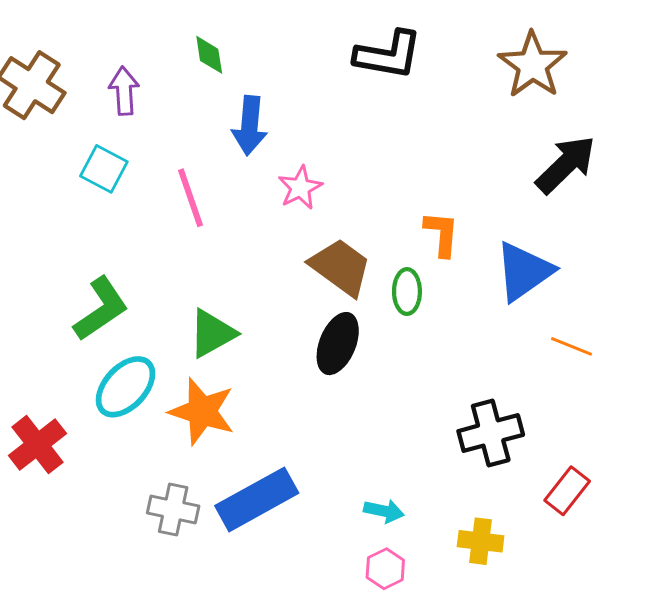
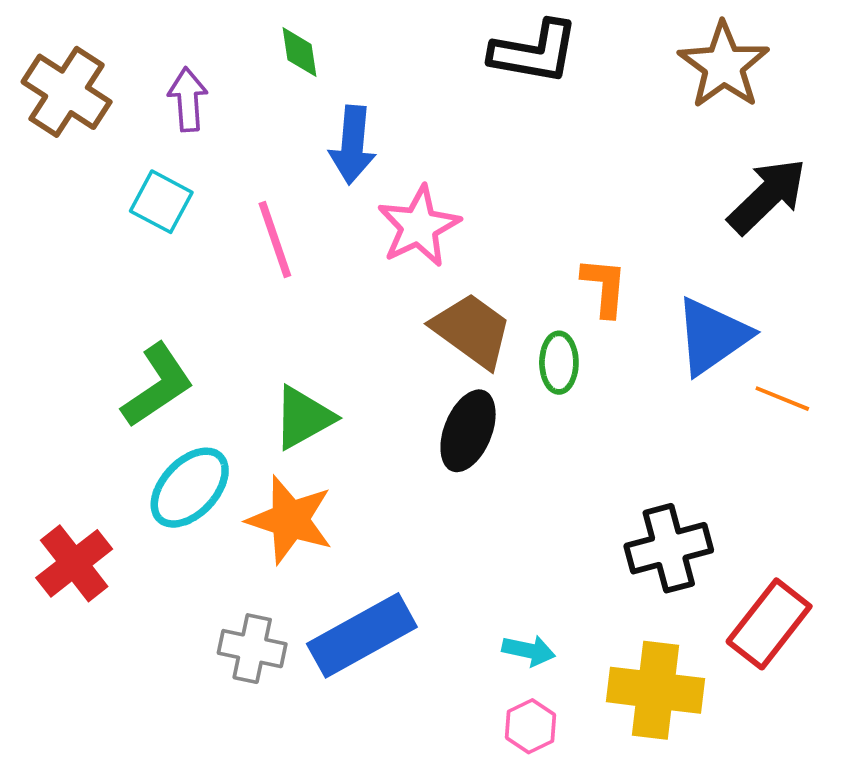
pink star: (300, 188) -> (419, 226), size x1.4
orange line: (571, 346) -> (782, 399), moved
red rectangle: (567, 491) -> (769, 624), size x1.4
yellow cross: (481, 541) -> (655, 690), size x1.6

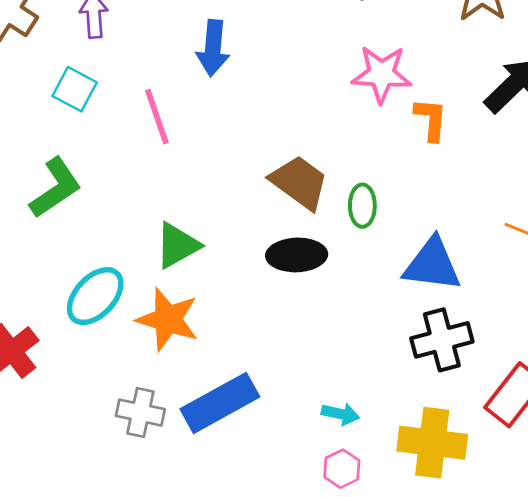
pink star: (419, 226) -> (382, 74), moved, turned 30
orange L-shape: (604, 287) -> (431, 119), moved
blue triangle: (712, 336) -> (432, 265), moved, turned 42
green L-shape: (157, 385) -> (55, 188), moved
black ellipse: (468, 431) -> (297, 255), turned 66

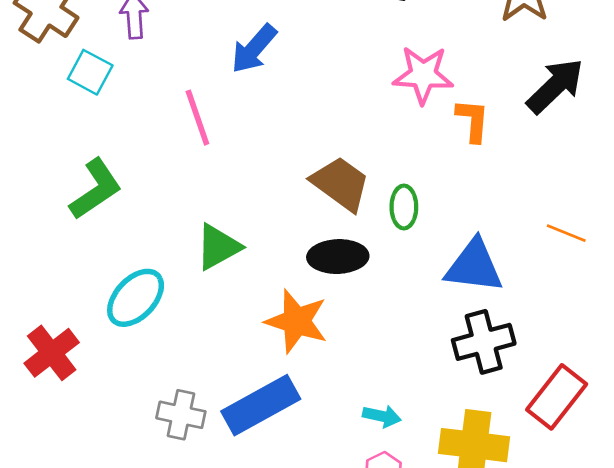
blue arrow: (213, 48) -> (254, 49), turned 36
cyan square: (75, 89) -> (90, 72), moved
orange star: (168, 319) -> (297, 321), moved

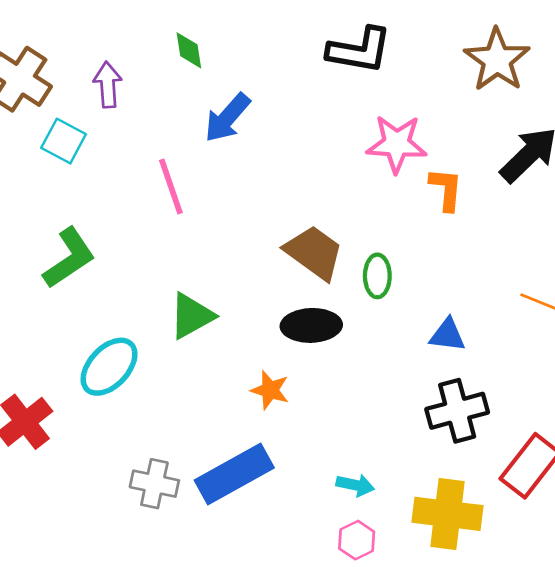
blue triangle: (474, 266) -> (447, 335), size x0.6
orange star: (297, 321) -> (270, 390), size x0.6

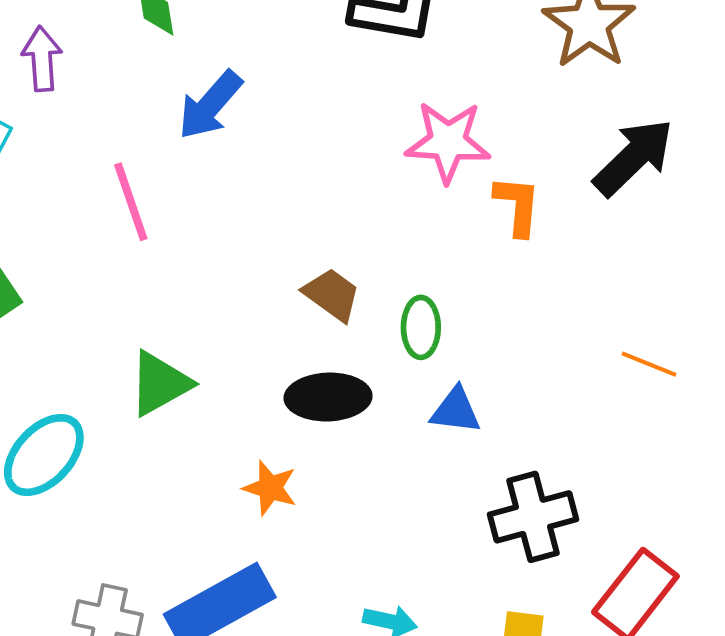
brown trapezoid: (314, 253) -> (332, 295), size x0.7
blue triangle: (447, 335) -> (456, 411), moved

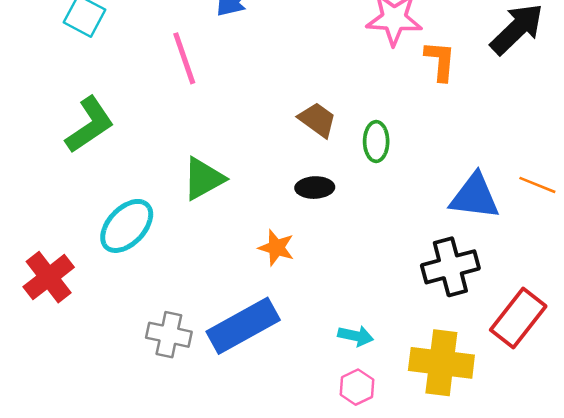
orange line: (649, 364) -> (537, 185), moved
black ellipse: (328, 397) -> (315, 188), size x0.7
blue triangle: (456, 411) -> (475, 196), moved, size x1.5

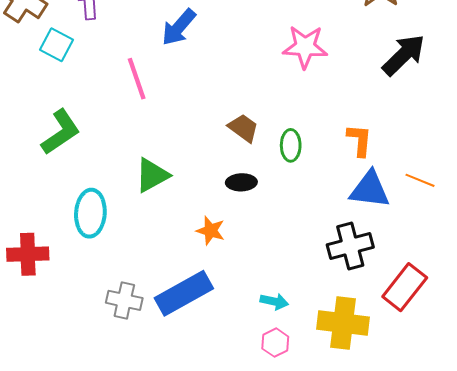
orange L-shape: (440, 61) -> (359, 140), moved
cyan ellipse: (127, 226) -> (90, 213), turned -39
red cross: (49, 277) -> (28, 254), turned 36

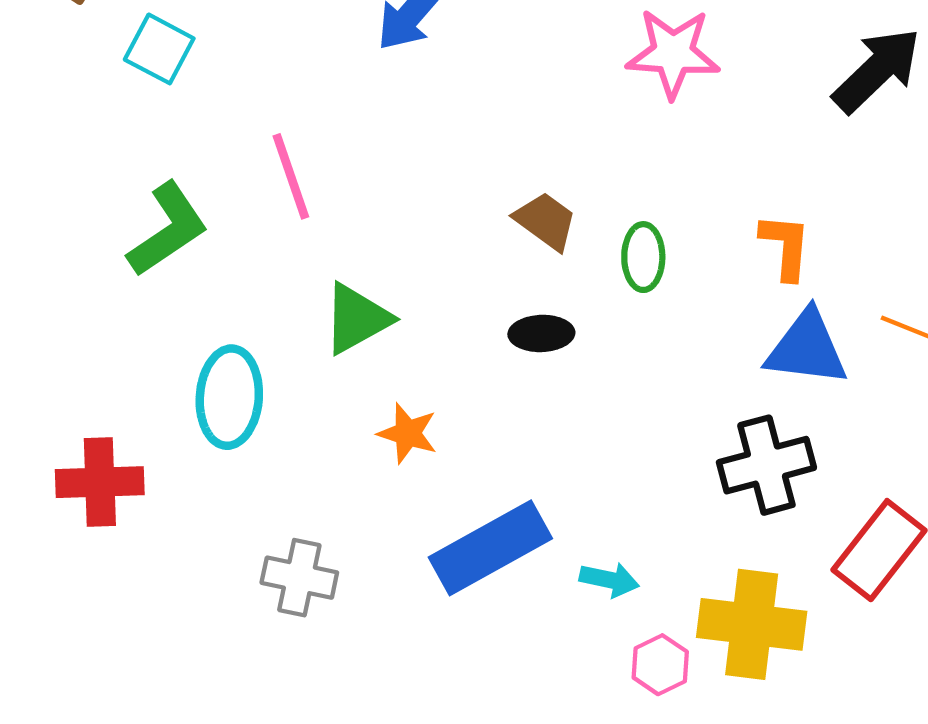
pink line: (137, 79) -> (291, 176), moved
orange star: (211, 231) -> (408, 433), moved
blue rectangle: (184, 293) -> (490, 548), moved
pink hexagon: (275, 343) -> (660, 665), moved

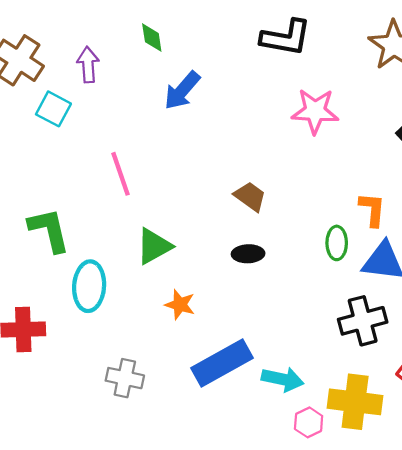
green L-shape: (168, 229) -> (49, 230), moved, turned -69
green ellipse: (643, 257) -> (337, 243), moved
cyan arrow: (609, 580) -> (283, 379), size x1.4

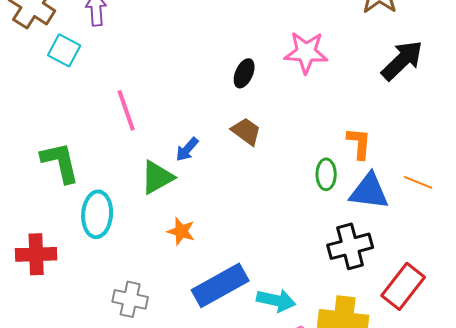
blue arrow: (182, 91) -> (187, 149), moved, size x0.7
black ellipse: (248, 254) -> (244, 73), moved, turned -64

